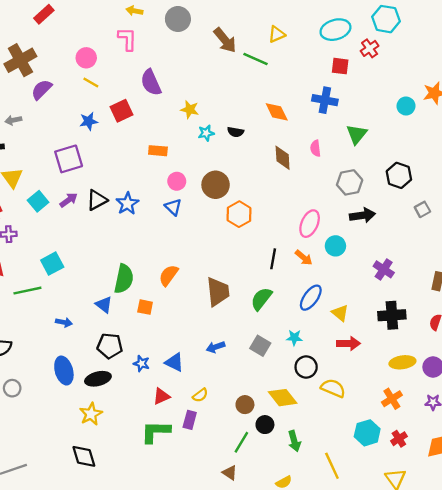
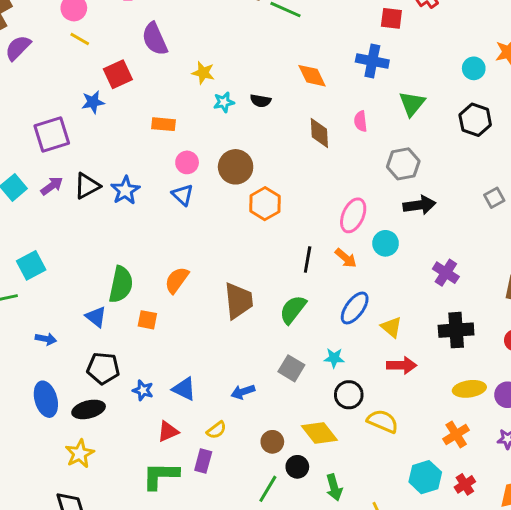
blue star: (89, 121) -> (93, 102), moved
black hexagon: (399, 175) -> (475, 120), moved
blue arrow: (216, 347) -> (243, 392), moved

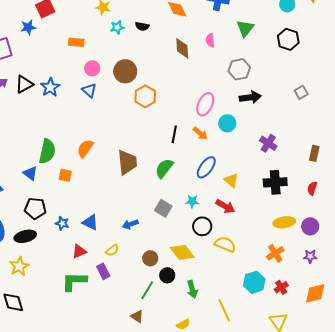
red arrow: (402, 365) -> (225, 206), moved, turned 30
purple rectangle: (203, 461) -> (103, 271), turned -42

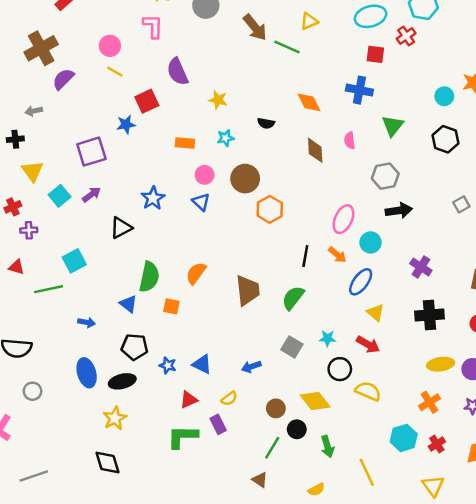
cyan star: (117, 27) -> (225, 138), moved
black triangle: (24, 84) -> (121, 228), moved
blue ellipse: (206, 167) -> (361, 282), moved

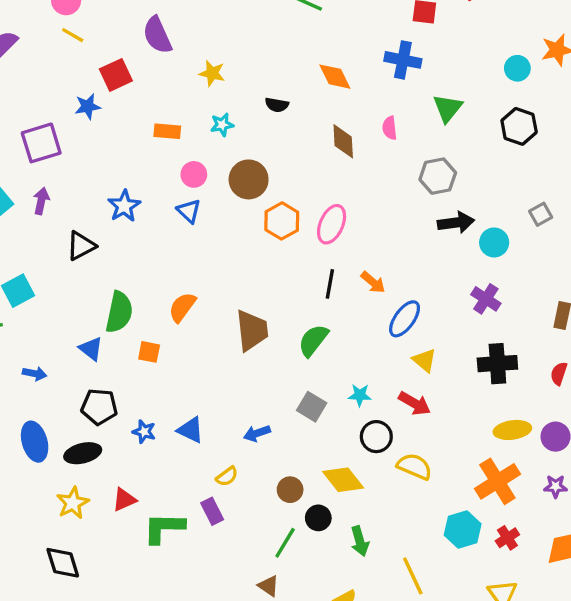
purple arrow: (91, 195) -> (41, 201), turned -42
pink ellipse: (343, 219) -> (332, 224), moved
cyan circle: (370, 242) -> (494, 242), moved
red triangle: (189, 400) -> (124, 500), moved
orange cross: (429, 402) -> (497, 481), size x1.5

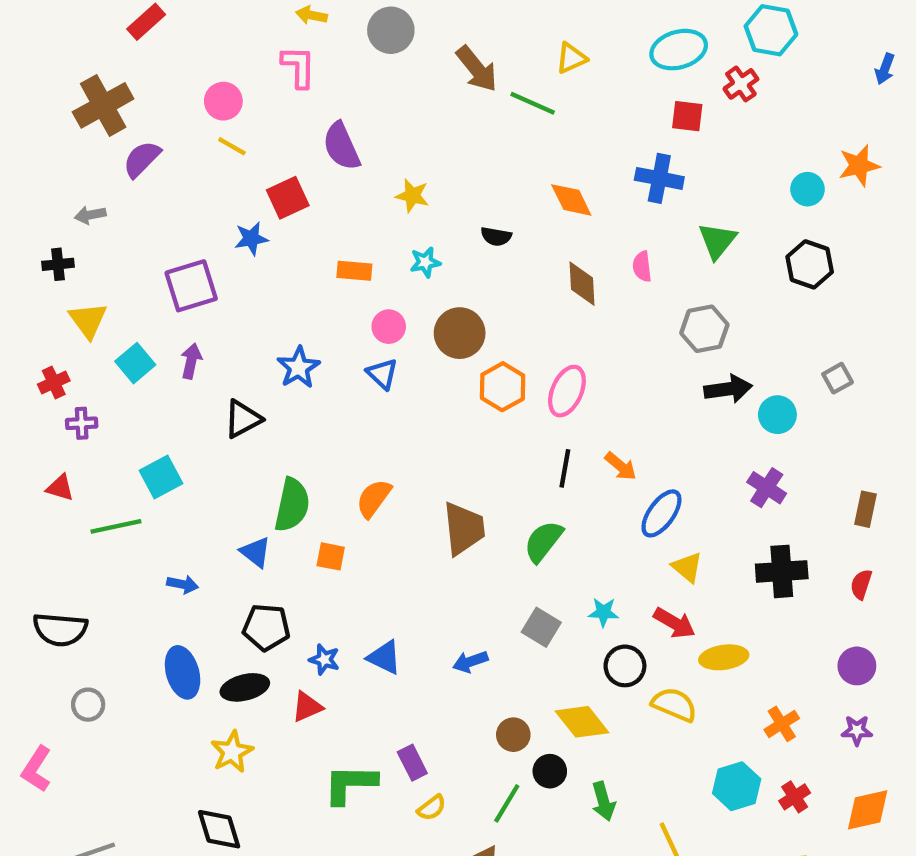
yellow ellipse: (512, 430) -> (724, 657), moved
yellow semicircle: (227, 476) -> (432, 808), moved
orange cross: (497, 481) -> (782, 724), size x0.6
red triangle: (124, 500) -> (307, 707), moved

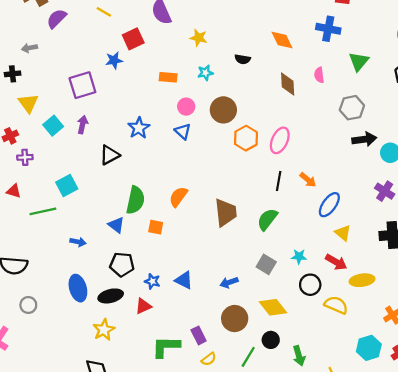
yellow diamond: (582, 722) -> (273, 307), moved
brown circle: (513, 735) -> (235, 319), moved, size x1.5

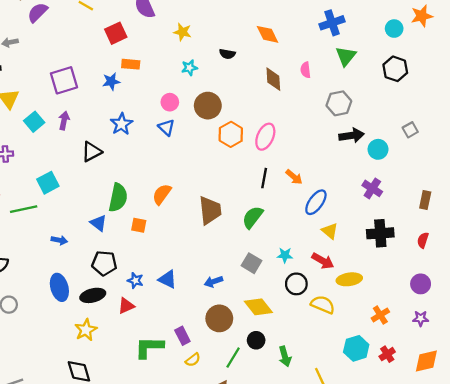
blue cross: (328, 29) -> (332, 23), moved, turned -30
blue star: (114, 60) -> (111, 81), moved
orange rectangle: (168, 77) -> (131, 64), moved

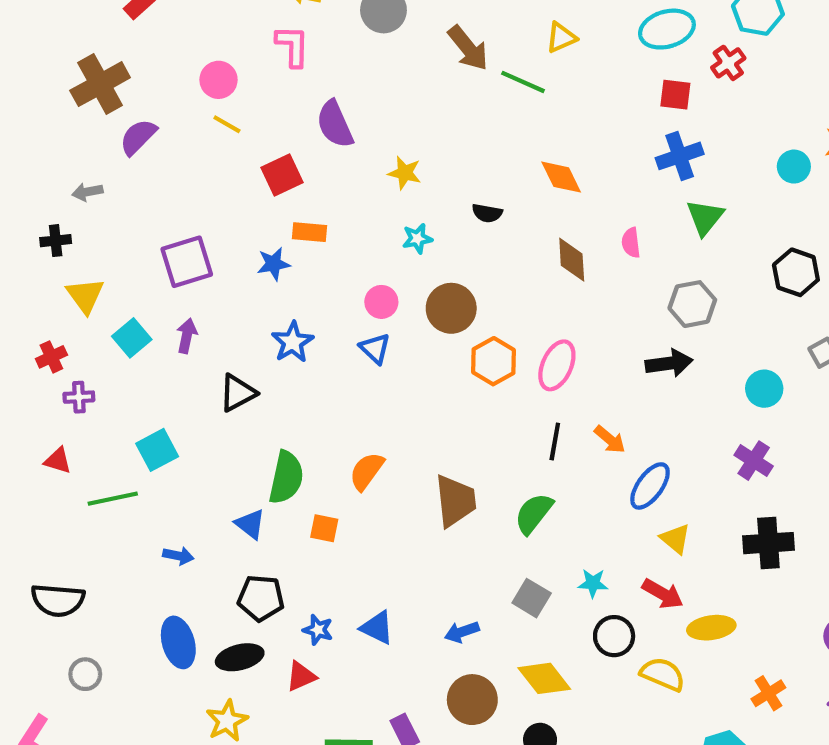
black hexagon: (395, 69) -> (796, 272), moved
black arrow: (352, 136) -> (669, 363), moved

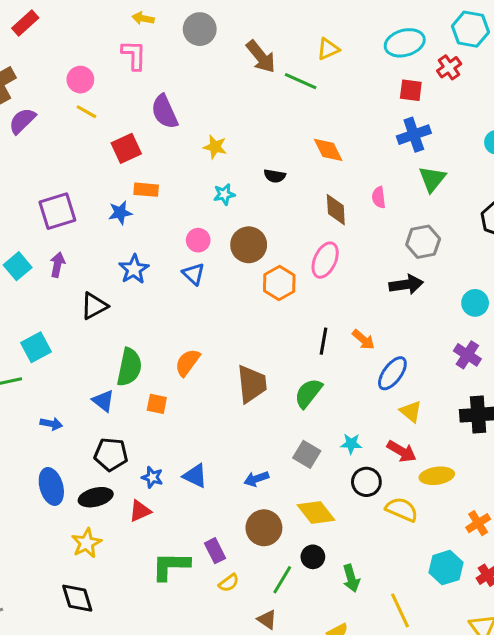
pink ellipse: (557, 365) -> (325, 260), moved

